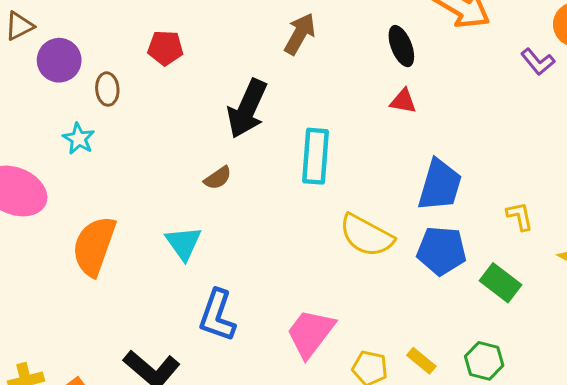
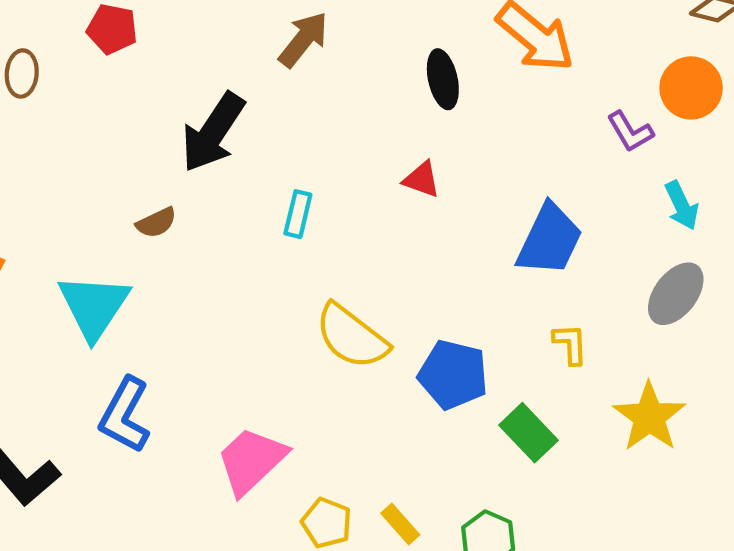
red triangle: (403, 101) -> (422, 179), moved
cyan rectangle: (315, 156) -> (298, 214), size x0.6
blue trapezoid: (440, 185) -> (550, 240), moved
cyan triangle: (183, 243) -> (94, 306), size x1.4

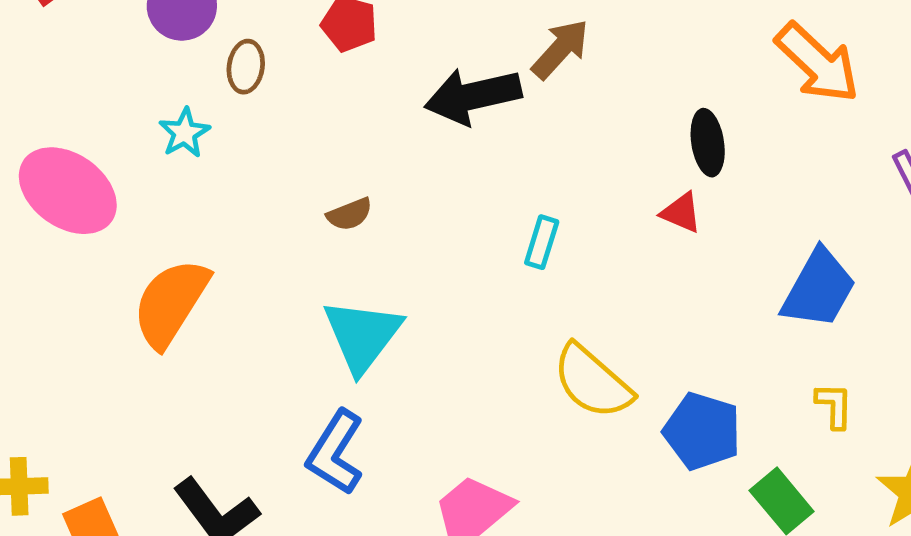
black ellipse: (443, 79) -> (708, 143), moved
black arrow: (213, 132) -> (473, 96), moved, turned 40
brown semicircle: (156, 223) -> (350, 214), moved
cyan triangle: (94, 306) -> (362, 335), moved

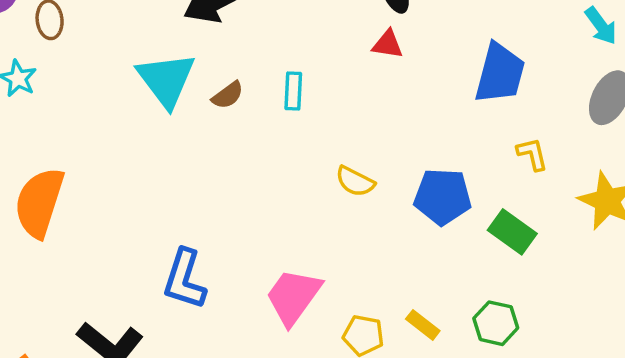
brown semicircle: (350, 214) -> (228, 95), moved
cyan triangle: (362, 335) -> (166, 80), moved
yellow semicircle: (592, 382) -> (355, 181), size x0.6

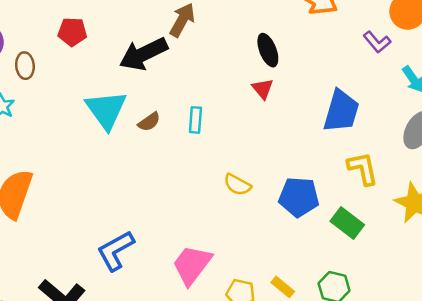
red triangle: (388, 44) -> (263, 89), turned 40
yellow L-shape: (532, 154) -> (363, 169), size x1.4
blue L-shape: (184, 279) -> (116, 251), turned 42

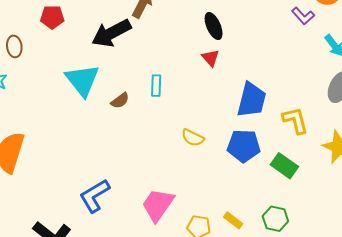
blue trapezoid: (341, 111) -> (252, 100), moved
brown semicircle: (149, 122) -> (120, 101), moved

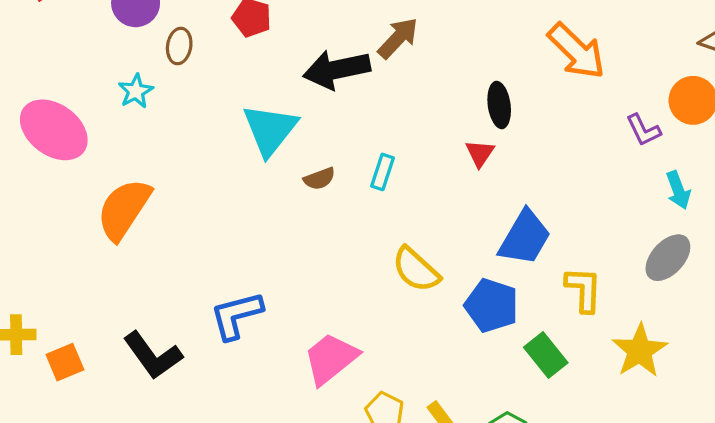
yellow semicircle: (193, 138) -> (416, 270), size x1.4

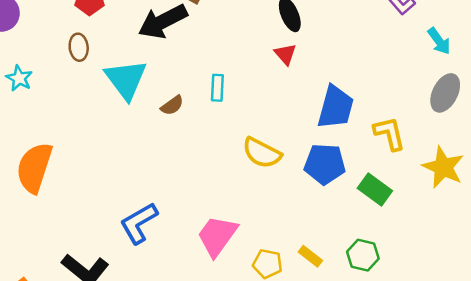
brown ellipse: (179, 46) -> (79, 47), moved

